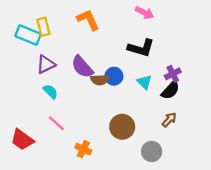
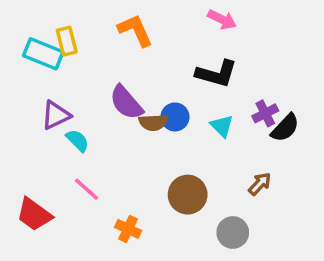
purple triangle: (46, 64) -> (56, 115), moved
black semicircle: (170, 90) -> (285, 128), moved

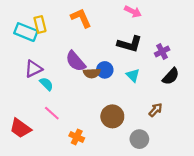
purple cross: (265, 113) -> (162, 52), moved

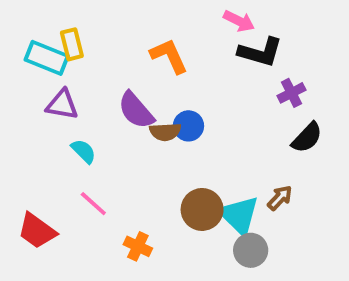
orange L-shape: (81, 18) -> (169, 56), moved
black L-shape: (130, 44) -> (260, 52), moved
purple triangle: (33, 69) -> (62, 105), moved, turned 36
cyan triangle: (133, 75) -> (239, 215), moved, size x1.6

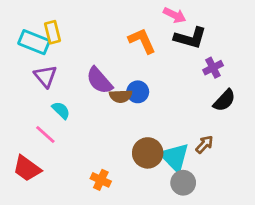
orange L-shape: (169, 56) -> (142, 41), moved
purple triangle: (62, 105) -> (45, 76), turned 40
pink line: (93, 204) -> (45, 134), moved

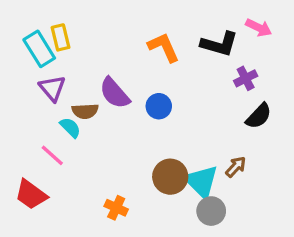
pink arrow: (175, 15) -> (259, 28), moved
cyan rectangle: (34, 42) -> (39, 49), turned 36
brown semicircle: (121, 96) -> (85, 111), moved

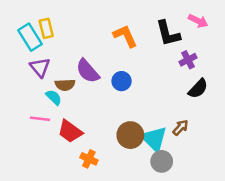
black L-shape: (219, 44) -> (168, 33), turned 60
pink line: (52, 155) -> (40, 119), turned -36
red trapezoid: (31, 195) -> (70, 131), moved

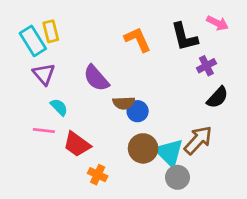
blue circle: (122, 81) -> (138, 111), moved
brown semicircle: (65, 85) -> (124, 103), moved
brown arrow: (180, 128) -> (198, 140), size x1.6

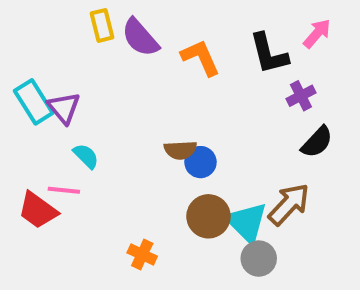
pink arrow: (217, 23) -> (317, 33), turned -75
yellow rectangle: (51, 31) -> (102, 25), moved
cyan rectangle: (33, 41) -> (34, 102), moved
purple semicircle: (96, 78) -> (140, 38), moved
red trapezoid: (77, 144) -> (38, 210), moved

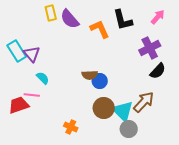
black L-shape: (269, 54) -> (123, 20), moved
purple cross: (301, 96) -> (150, 48), size x1.5
red trapezoid: (38, 210) -> (19, 105), turned 125

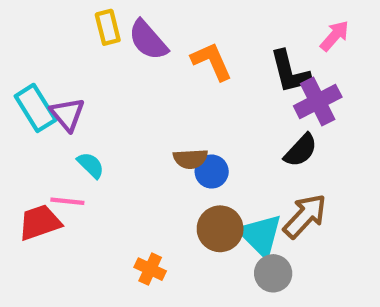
black L-shape: (123, 20) -> (290, 72), moved
black semicircle: (158, 71) -> (301, 150), moved

